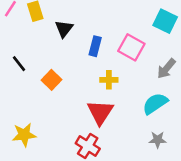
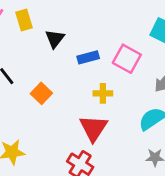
blue rectangle: (95, 46) -> (88, 57), turned 60

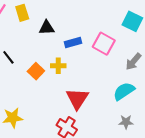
black triangle: (55, 39) -> (47, 28), turned 49
yellow cross: (103, 93) -> (58, 66), moved

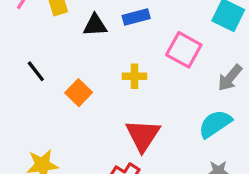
blue rectangle: (73, 43) -> (136, 17), moved
yellow cross: (58, 66) -> (134, 76), moved

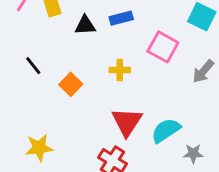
cyan semicircle: (215, 124) -> (166, 130), moved

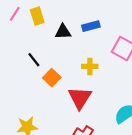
black line: (33, 66) -> (34, 60), moved
red triangle: (127, 122) -> (80, 98), moved

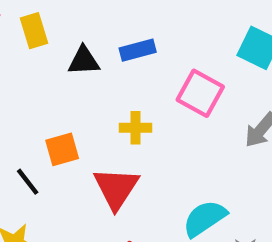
black line: (34, 60) -> (28, 182), moved
orange square: (52, 78) -> (62, 149), turned 30

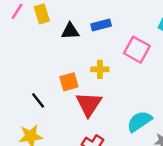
orange square: (62, 149) -> (69, 82), moved

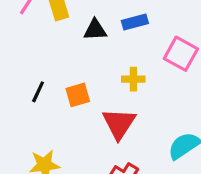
orange square: (69, 82) -> (78, 95), moved
black line: (38, 100) -> (38, 92), moved, turned 63

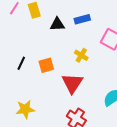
yellow cross: (133, 79) -> (81, 55), turned 32

